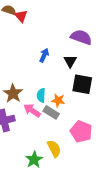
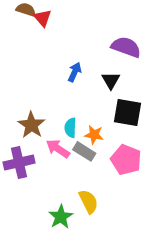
pink pentagon: (81, 132) -> (126, 160), moved

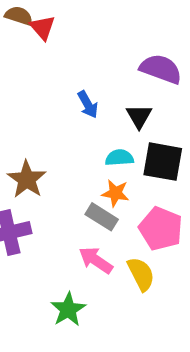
blue arrow: (75, 72) -> (88, 104), turned 126
cyan semicircle: (70, 128) -> (119, 158), moved, turned 84
pink arrow: (58, 149) -> (96, 260), moved
yellow semicircle: (88, 201) -> (141, 274), moved

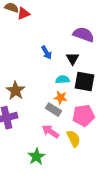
red triangle: (43, 28) -> (24, 14), turned 48
pink pentagon: (161, 229) -> (84, 116), turned -30

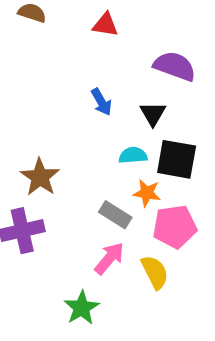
red triangle: (24, 14) -> (105, 25), moved, turned 32
orange star: (61, 98) -> (147, 193), moved
pink arrow: (51, 132) -> (109, 258), turned 96

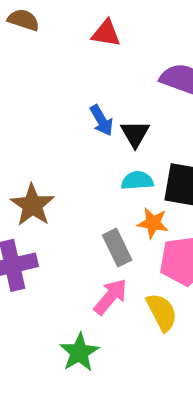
black triangle: (153, 114) -> (135, 134), moved
gray rectangle: (115, 215) -> (117, 248), turned 32

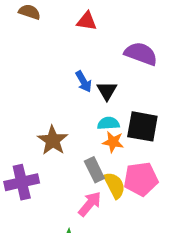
brown star: (32, 205) -> (53, 140), moved
orange star: (153, 223) -> (113, 142), moved
yellow semicircle: (162, 312) -> (115, 185), moved

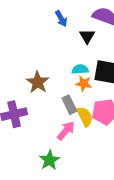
blue arrow: (84, 82) -> (61, 19), moved
black triangle: (107, 91) -> (87, 36), moved

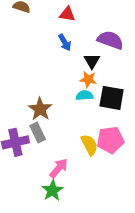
orange star: (84, 83) -> (88, 79), moved
gray rectangle: (69, 105) -> (38, 132), moved
pink arrow: (66, 131) -> (59, 168), moved

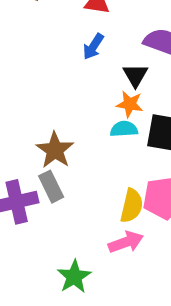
blue arrow: (65, 42) -> (93, 47), turned 63
yellow semicircle: (89, 145) -> (132, 206), turned 40
pink arrow: (59, 168) -> (126, 242), moved, turned 30

